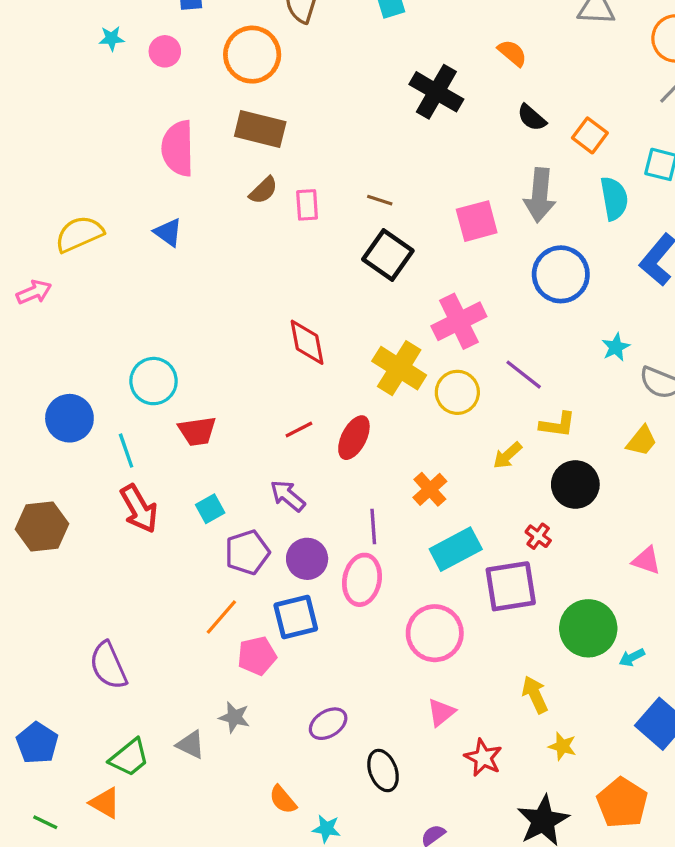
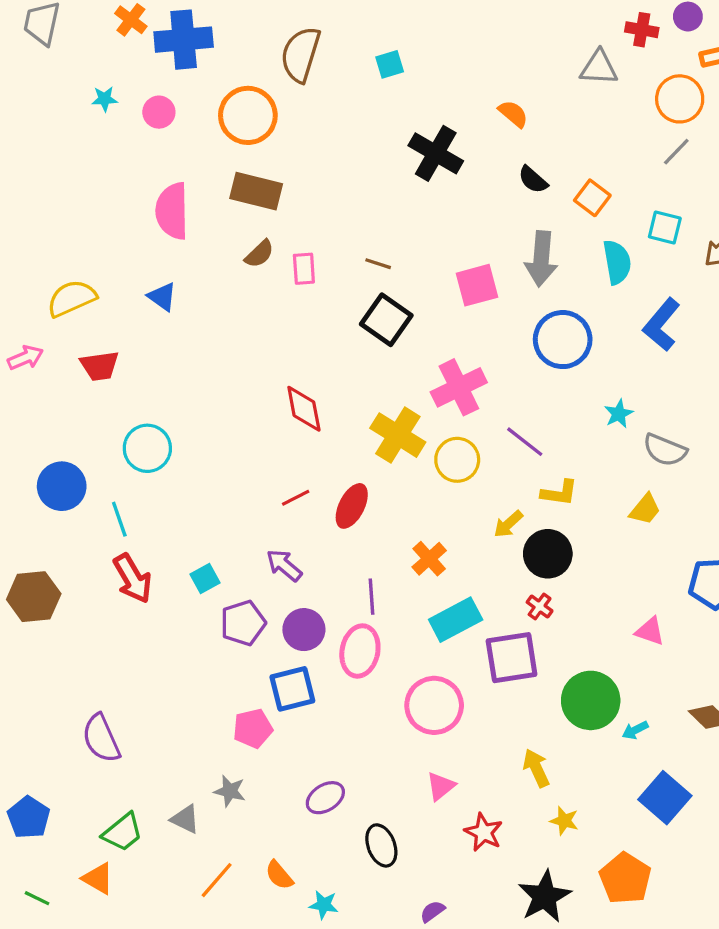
red trapezoid: (197, 431) -> (100, 366), moved
black circle: (575, 484) -> (548, 554), moved
orange line: (221, 617) -> (217, 880), moved

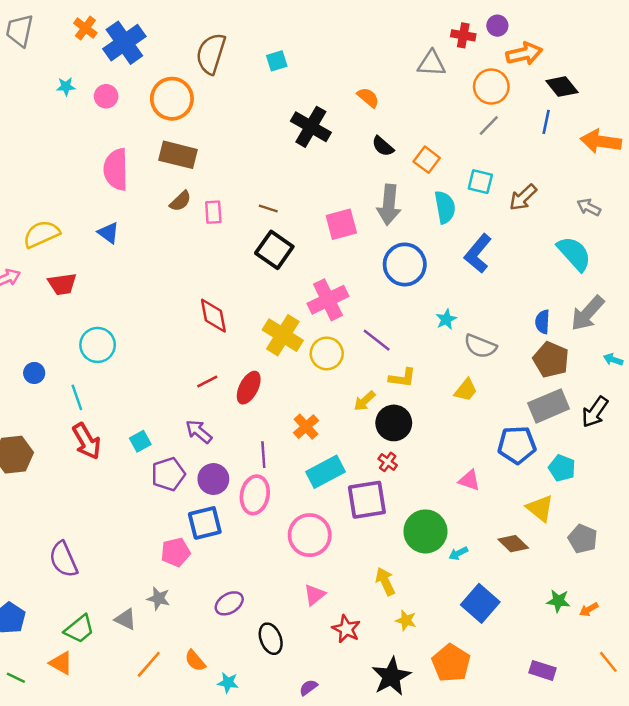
blue cross: (184, 40) -> (124, 43), turned -30
blue circle: (62, 486) -> (34, 373), size x0.6

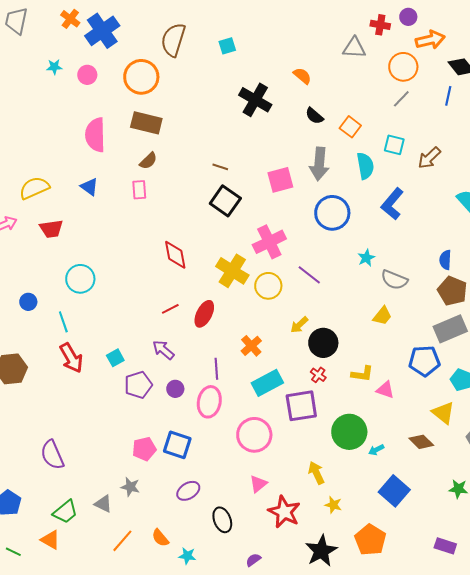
pink rectangle: (213, 212) -> (139, 190), moved
yellow L-shape: (402, 378) -> (362, 374), moved
purple circle: (213, 479) -> (175, 389), size x0.7
blue square: (205, 523) -> (177, 445), moved, turned 32
red star: (346, 629) -> (284, 512), size x1.4

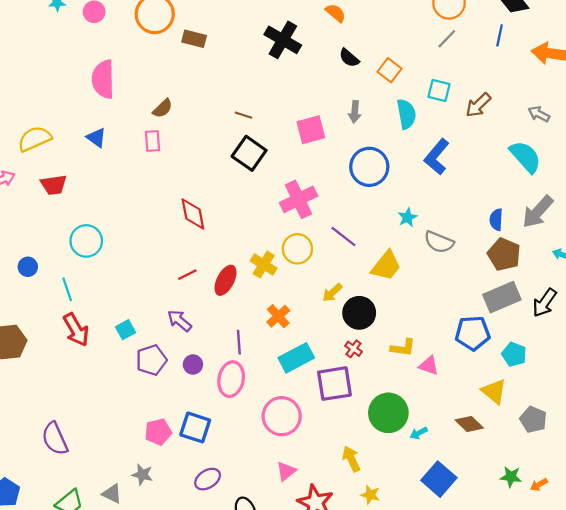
brown rectangle: (146, 123) -> (194, 39), moved, size x0.7
gray arrow: (319, 164) -> (355, 112), size x0.6
yellow cross: (232, 271) -> (264, 265), moved, size x0.7
yellow trapezoid: (382, 316) -> (386, 266), moved, size x1.4

